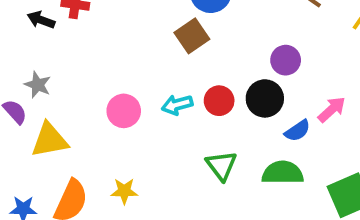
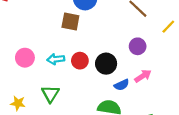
brown square: (192, 36) -> (70, 21), turned 36
purple circle: (286, 60) -> (138, 46), moved
green triangle: (221, 166) -> (50, 94), moved

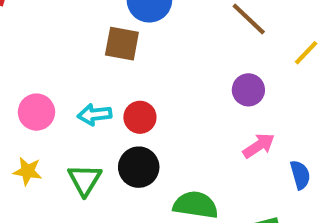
black circle: (106, 64) -> (139, 167), moved
blue semicircle: (122, 85) -> (300, 175), moved, turned -80
yellow star: (18, 103) -> (28, 171), moved

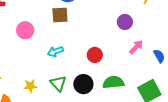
pink circle: (36, 112) -> (25, 30), moved
red circle: (140, 117) -> (95, 55), moved
black circle: (139, 167) -> (83, 84), moved

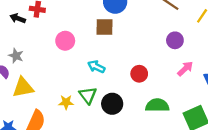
cyan arrow: (55, 52) -> (96, 67), turned 42
green triangle: (58, 83) -> (88, 95), moved
black circle: (83, 84) -> (112, 104), moved

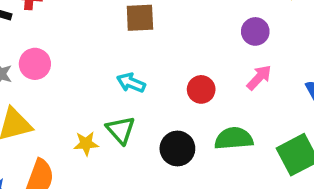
pink circle: (65, 41) -> (35, 64), moved
pink arrow: (185, 69) -> (259, 78), moved
black circle: (112, 104) -> (177, 148), moved

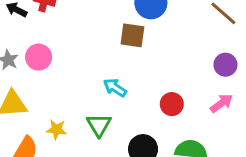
yellow star: (86, 144) -> (56, 130), moved

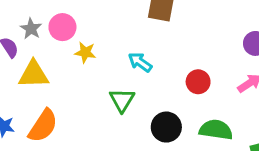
yellow star: (56, 130) -> (85, 52), moved

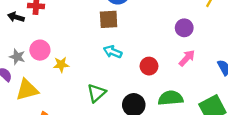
cyan arrow: (140, 62) -> (113, 52), moved
green triangle: (122, 100) -> (96, 93), turned 30

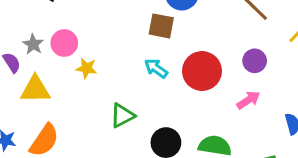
red circle: (149, 66) -> (202, 71), moved, size x1.6

